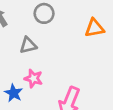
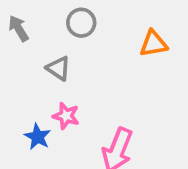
gray triangle: (28, 45) -> (58, 68), turned 48

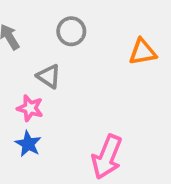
pink star: (66, 116) -> (30, 108), moved

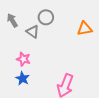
gray triangle: (49, 76) -> (33, 32), moved

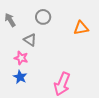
gray triangle: (33, 32) -> (30, 40), moved

